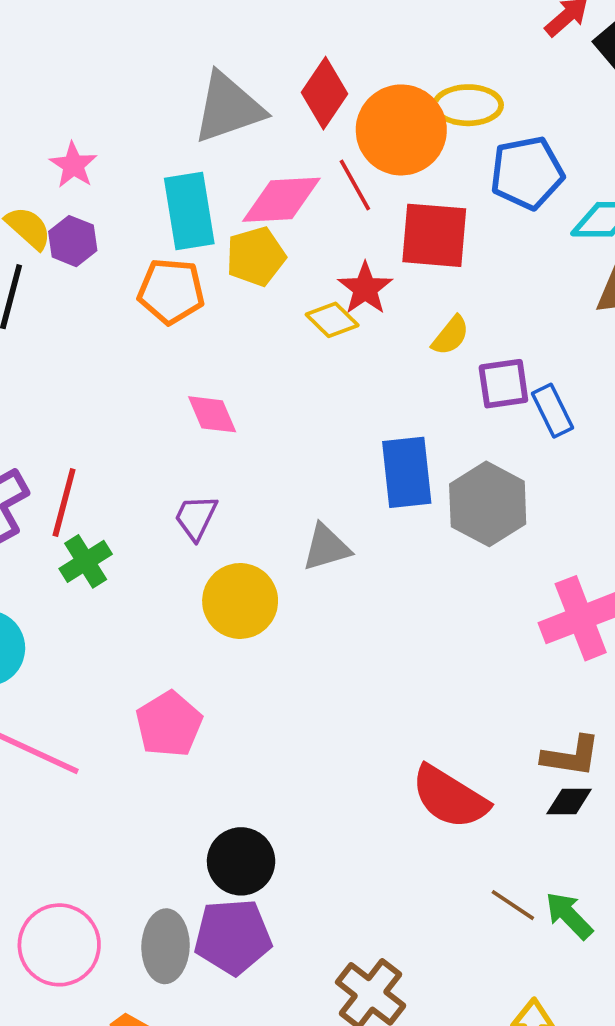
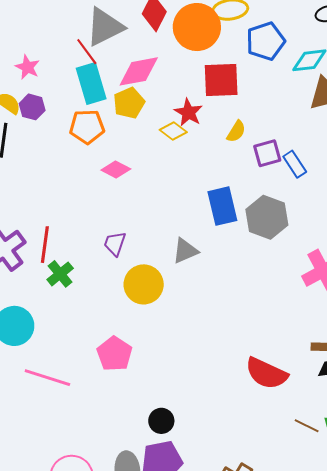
red line: (355, 185) -> (87, 52), moved
pink diamond: (212, 414) -> (116, 170), moved, turned -32
black circle: (241, 861) -> (161, 421), size x0.7

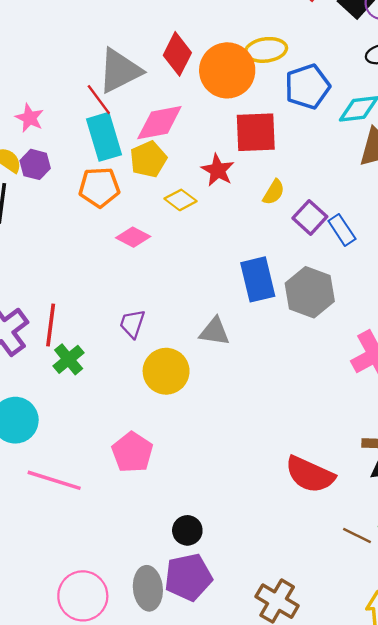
yellow diamond: (173, 131) -> (180, 200), moved
purple square: (267, 153) -> (310, 217), turned -32
gray triangle: (185, 251) -> (215, 332), turned 32

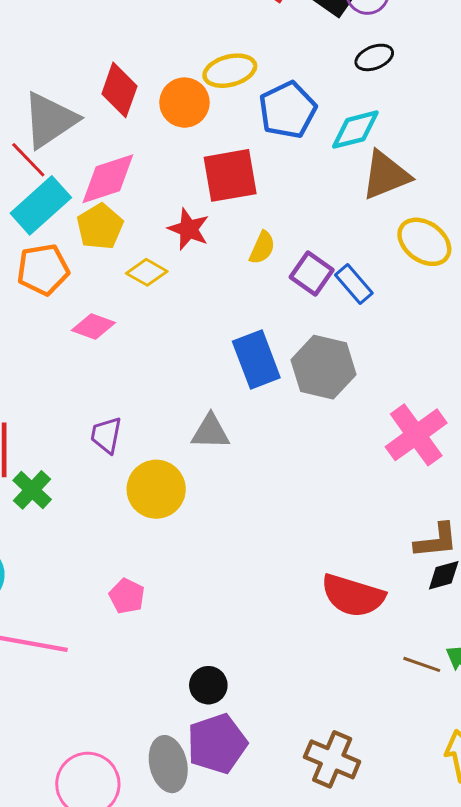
orange circle: (227, 70) -> (184, 103), size x0.7
cyan rectangle: (104, 137) -> (41, 205), turned 72
pink pentagon: (132, 452) -> (127, 596), size x0.7

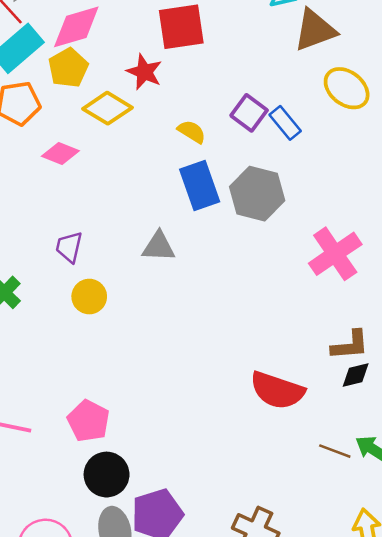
yellow semicircle: (262, 248) -> (192, 132), moved, turned -84
yellow diamond: (147, 272) -> (107, 108), size x1.4
yellow circle: (156, 489) -> (89, 297), moved, size x0.7
pink pentagon: (127, 596) -> (88, 421), moved, size x1.4
black circle: (208, 685) -> (107, 475), moved, size x1.4

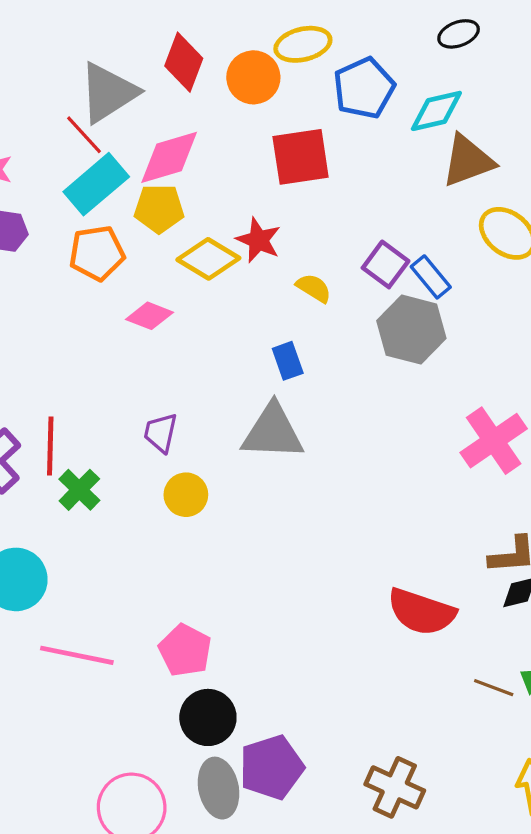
yellow pentagon: (68, 68) -> (159, 208), turned 30
red star: (144, 72) -> (258, 240), moved
blue rectangle: (200, 185) -> (288, 361), moved, size x0.6
gray hexagon: (257, 194) -> (411, 330), moved
gray triangle: (159, 247) -> (273, 432), size x1.5

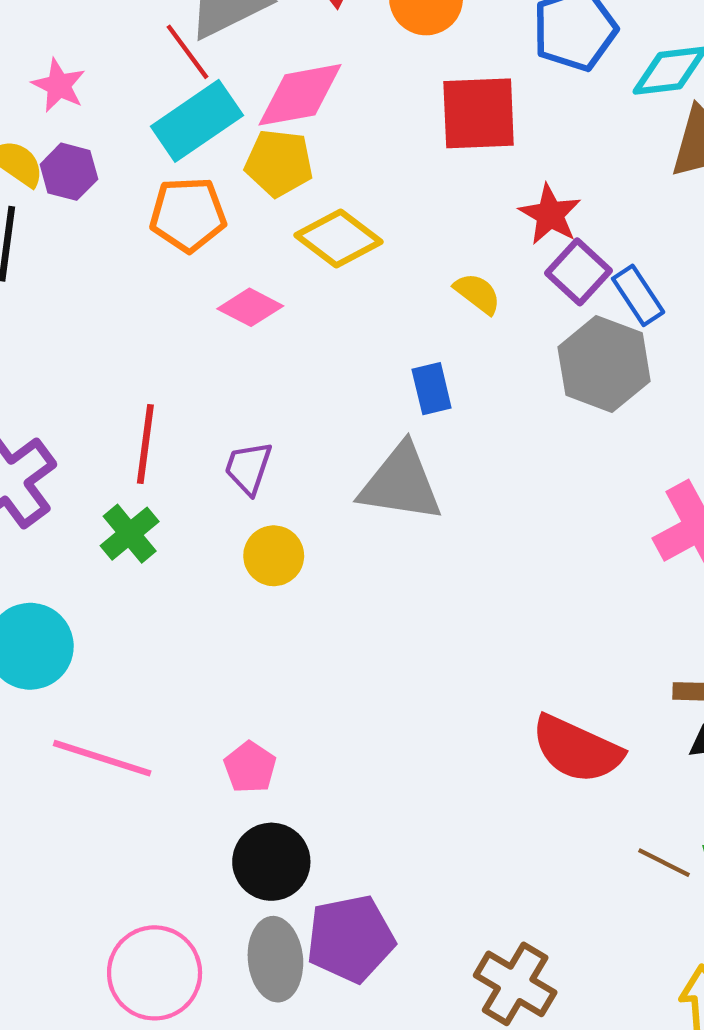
red star: (258, 240) -> (550, 214), moved
red line: (50, 446) -> (145, 444), moved
pink pentagon: (185, 650) -> (250, 767), size x0.7

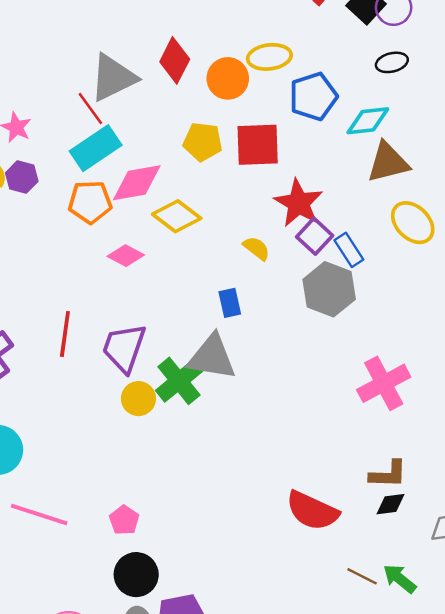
pink diamond: (300, 95) -> (137, 183), moved
yellow pentagon: (279, 163) -> (203, 142), moved
red star: (550, 214) -> (298, 203), size x1.4
purple trapezoid: (248, 468) -> (124, 348), size x1.6
green cross: (130, 534) -> (179, 381), moved, size x1.4

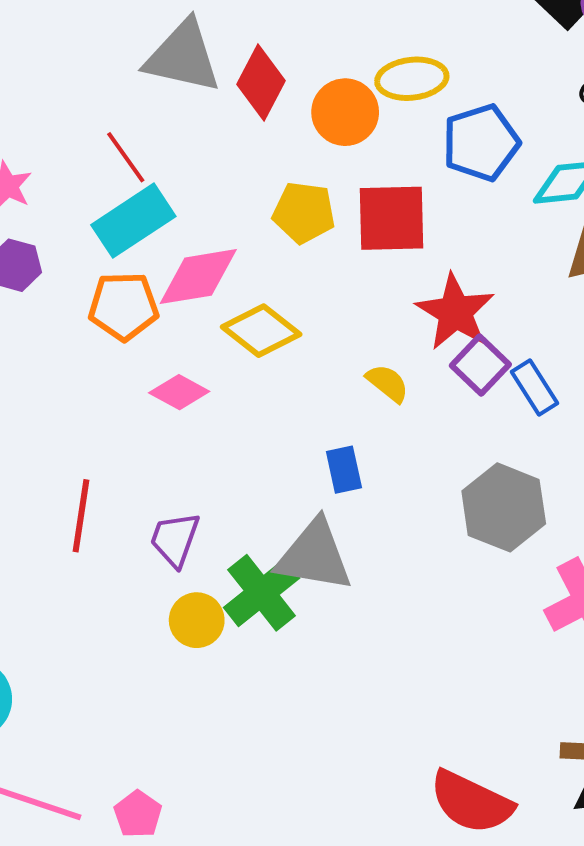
gray triangle: (113, 78) -> (183, 57), moved, turned 38
gray hexagon: (329, 289) -> (504, 507), moved
purple trapezoid: (124, 348) -> (175, 539), size x0.7
pink pentagon: (124, 520) -> (138, 814), moved

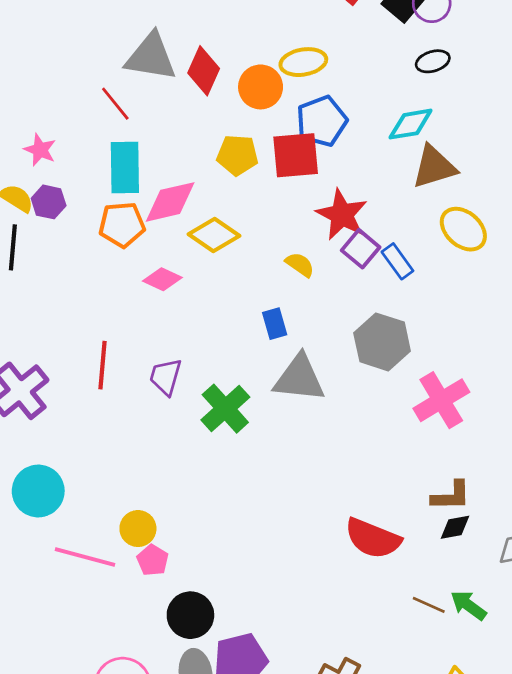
blue pentagon: (481, 143) -> (322, 121), moved
red line: (126, 157) -> (115, 104), moved
cyan rectangle: (133, 221) -> (125, 168), turned -54
gray triangle: (314, 556) -> (299, 378), moved
yellow circle: (197, 620) -> (138, 529), moved

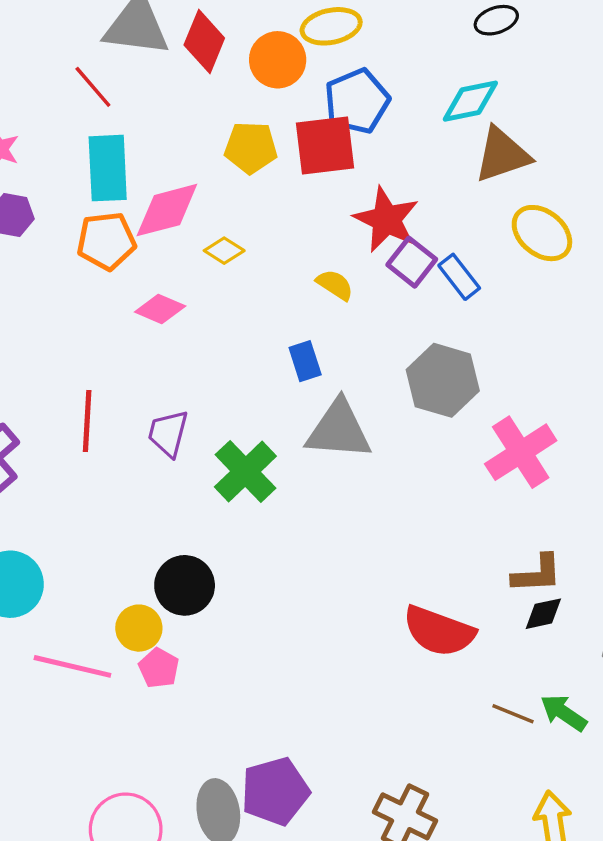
yellow diamond: (214, 235) -> (224, 251), size x0.6
black circle: (190, 615) -> (185, 585), moved

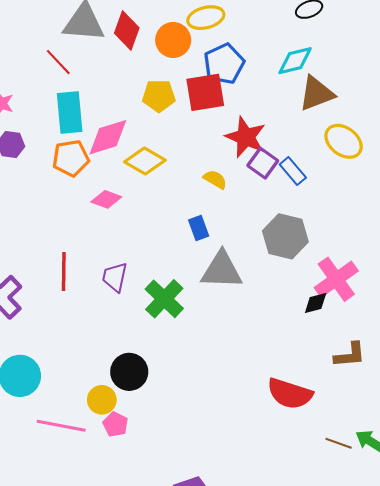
yellow diamond: (224, 251) -> (145, 161), size x1.6
black diamond: (543, 614) -> (316, 303), moved

